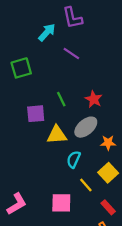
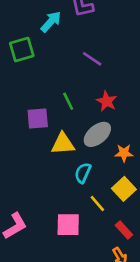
purple line: (71, 54) -> (92, 59), moved
green square: (21, 68) -> (22, 50), moved

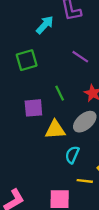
green square: (22, 50) -> (27, 60), moved
yellow line: (97, 203) -> (85, 181), turned -42

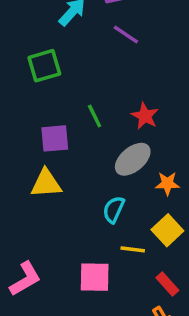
purple line: (80, 57) -> (126, 34), moved
yellow triangle: (55, 130) -> (46, 184), moved

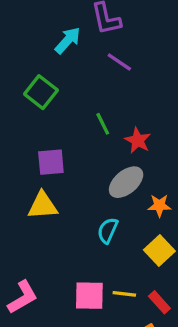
green square: (44, 66) -> (41, 92), turned -36
green line: (95, 116) -> (103, 124), moved
yellow line: (133, 249) -> (124, 294), moved

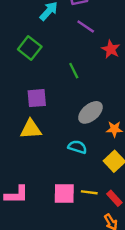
red star: (138, 140) -> (111, 49), moved
cyan semicircle: (108, 231) -> (77, 147), turned 84
pink L-shape: (23, 297) -> (17, 195), turned 30

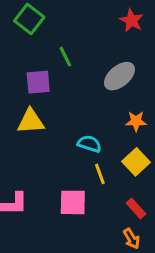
green line: (74, 71) -> (65, 57), moved
gray ellipse: (90, 112) -> (119, 76), moved
yellow line: (89, 192) -> (100, 174), moved, turned 63

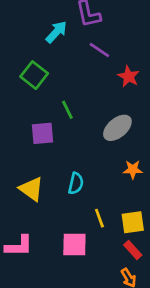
yellow triangle: (31, 121) -> (31, 189), moved, turned 40
cyan semicircle: (89, 144) -> (76, 183), moved, turned 85
yellow square: (136, 162) -> (133, 222), moved, turned 35

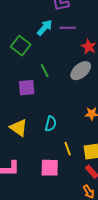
cyan arrow: (56, 32) -> (45, 28), moved
purple line: (99, 50) -> (68, 28), turned -35
gray ellipse: (117, 128) -> (81, 71), moved

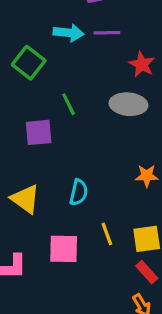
cyan arrow: (45, 28) -> (69, 33), turned 54
gray ellipse: (81, 71) -> (128, 104), turned 45
pink square: (50, 168) -> (64, 249), moved

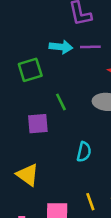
green square: (29, 63) -> (30, 70), turned 35
cyan semicircle: (79, 192) -> (84, 152), moved

